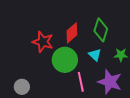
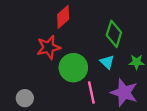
red diamond: (72, 33) -> (63, 17), moved
red star: (43, 42) -> (49, 47), turned -30

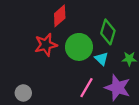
green circle: (73, 68) -> (79, 47), moved
pink line: (91, 93) -> (86, 88), turned 42

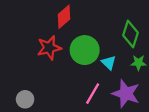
green diamond: (108, 32) -> (130, 34), moved

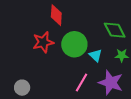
red diamond: (64, 17) -> (56, 15), turned -45
green diamond: (130, 34) -> (115, 30), turned -45

